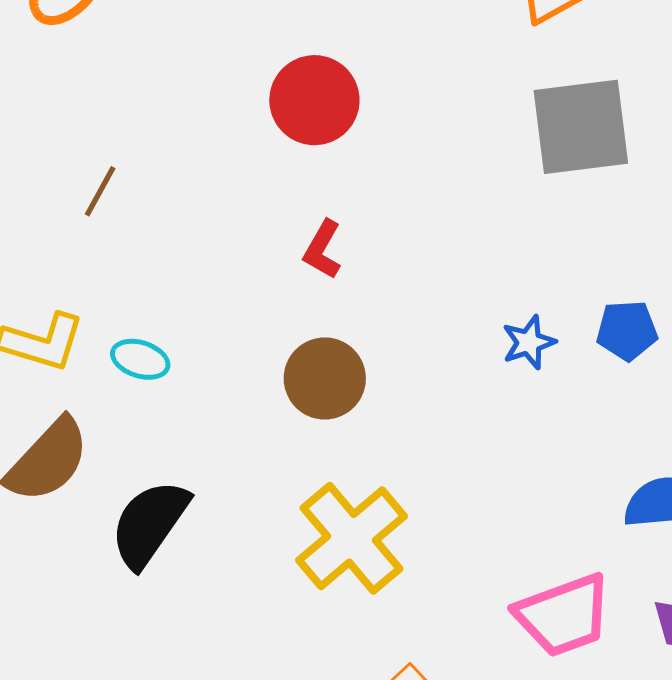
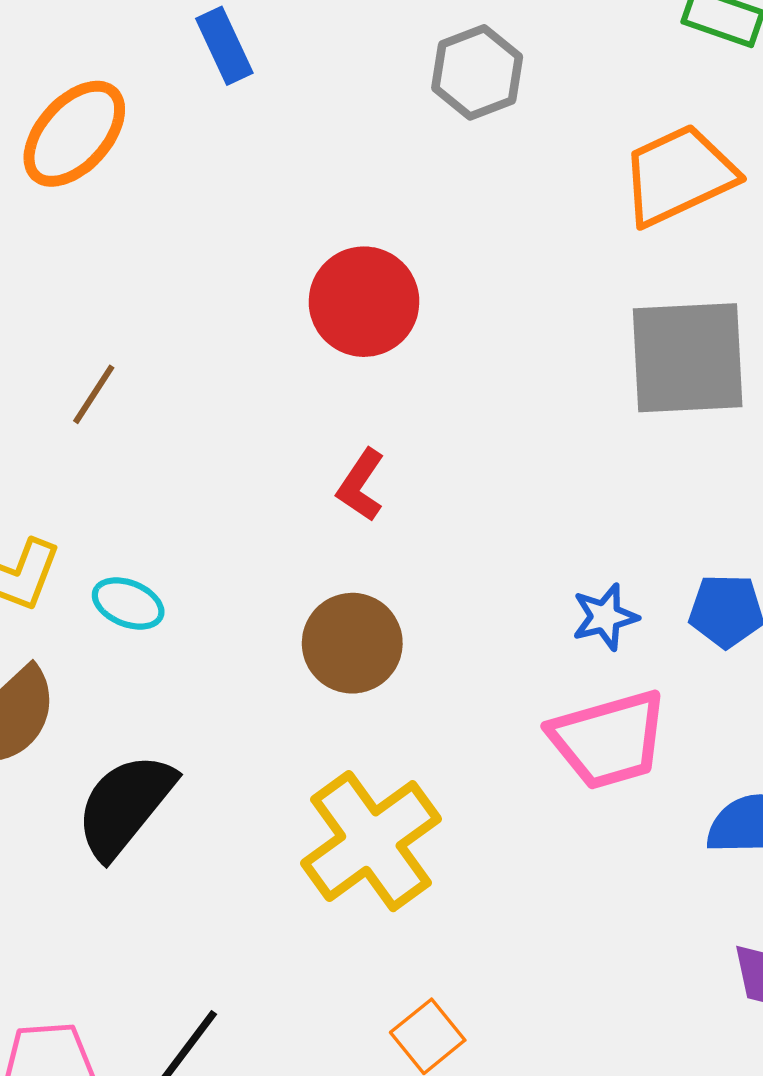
pink trapezoid: (563, 615) -> (609, 740), moved

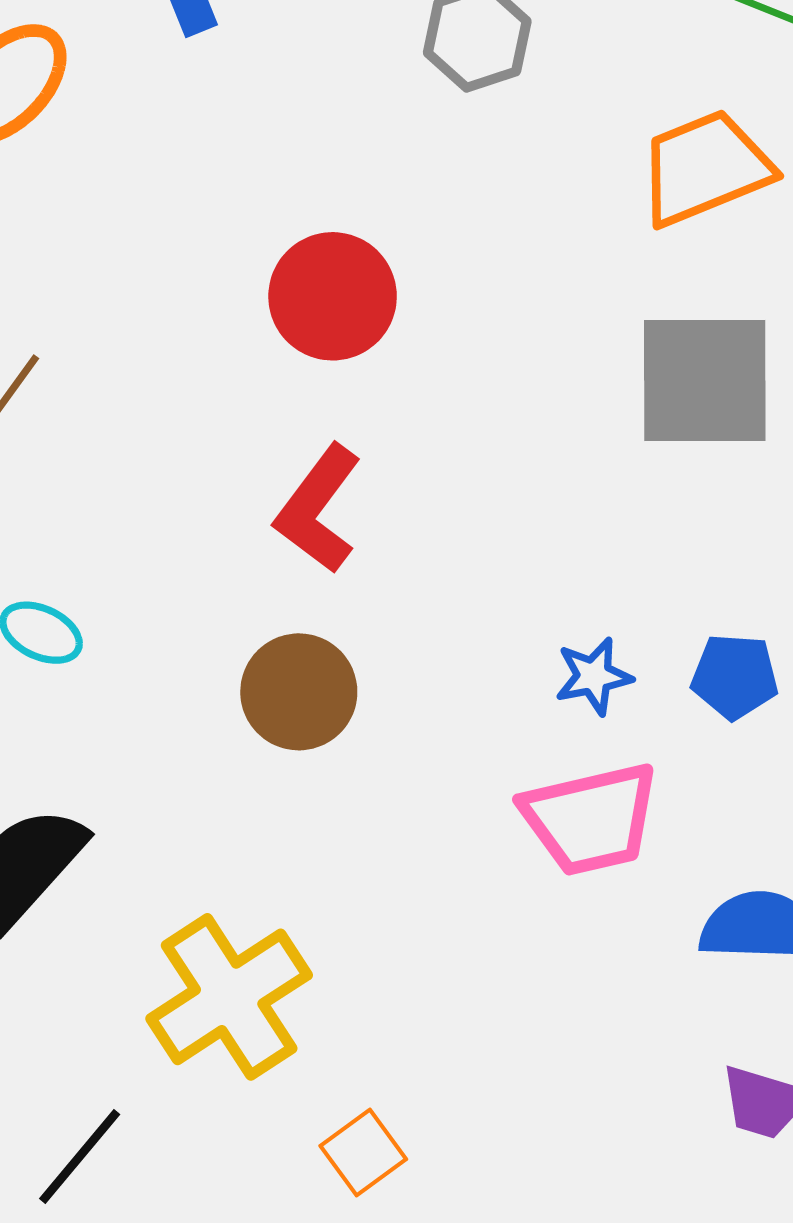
red L-shape: (361, 485) -> (318, 509), size x1.5
yellow cross: (371, 841) -> (229, 997), moved

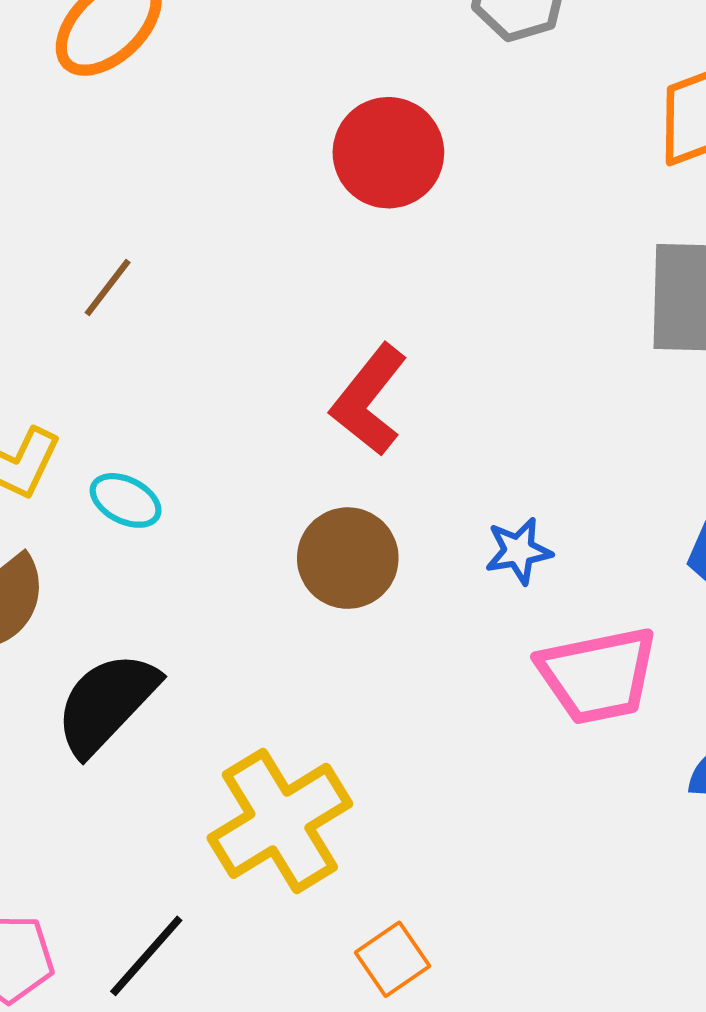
red circle: (333, 296) -> (388, 153), moved
blue star: (594, 676) -> (519, 551), moved

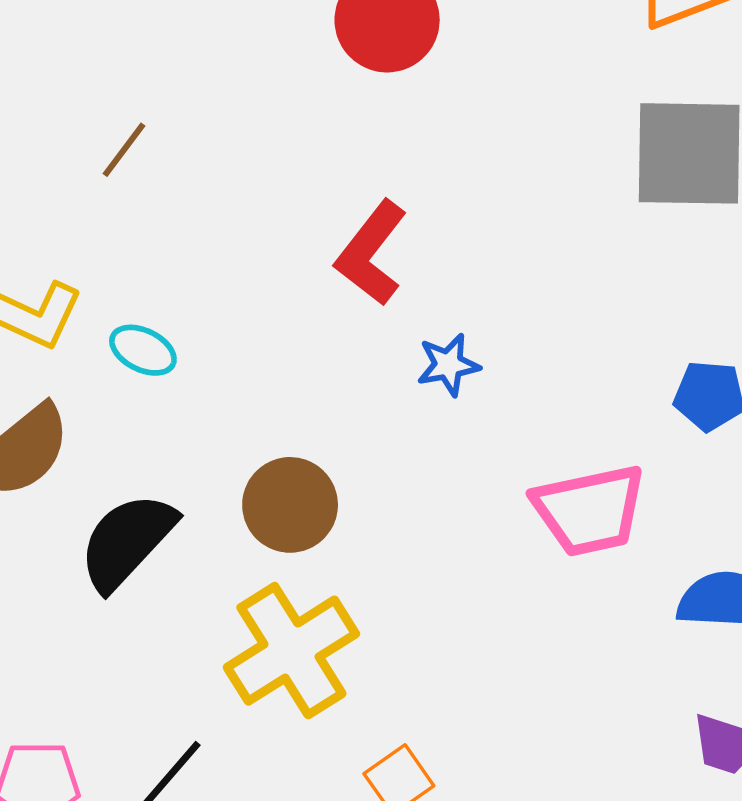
blue star: (519, 551) -> (448, 365), moved
brown circle: (348, 558) -> (290, 505), moved

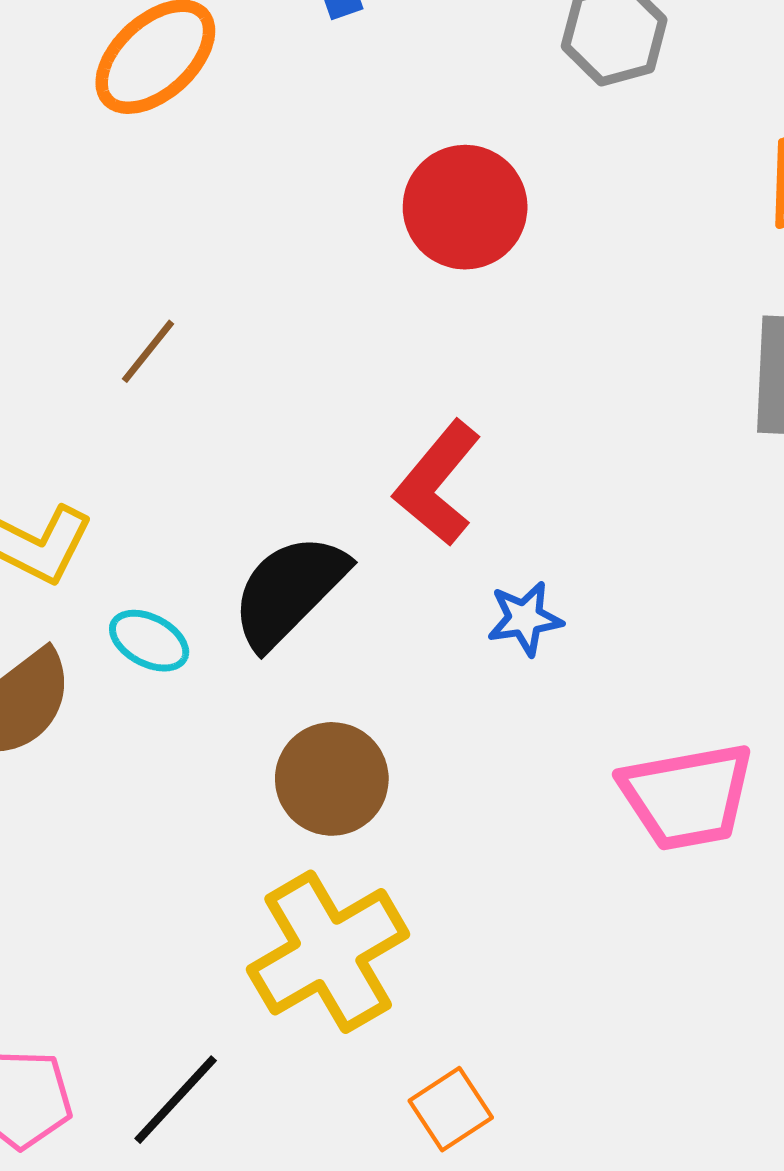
cyan ellipse: (143, 350) -> (149, 641), moved
black semicircle: (127, 541) -> (289, 591), moved

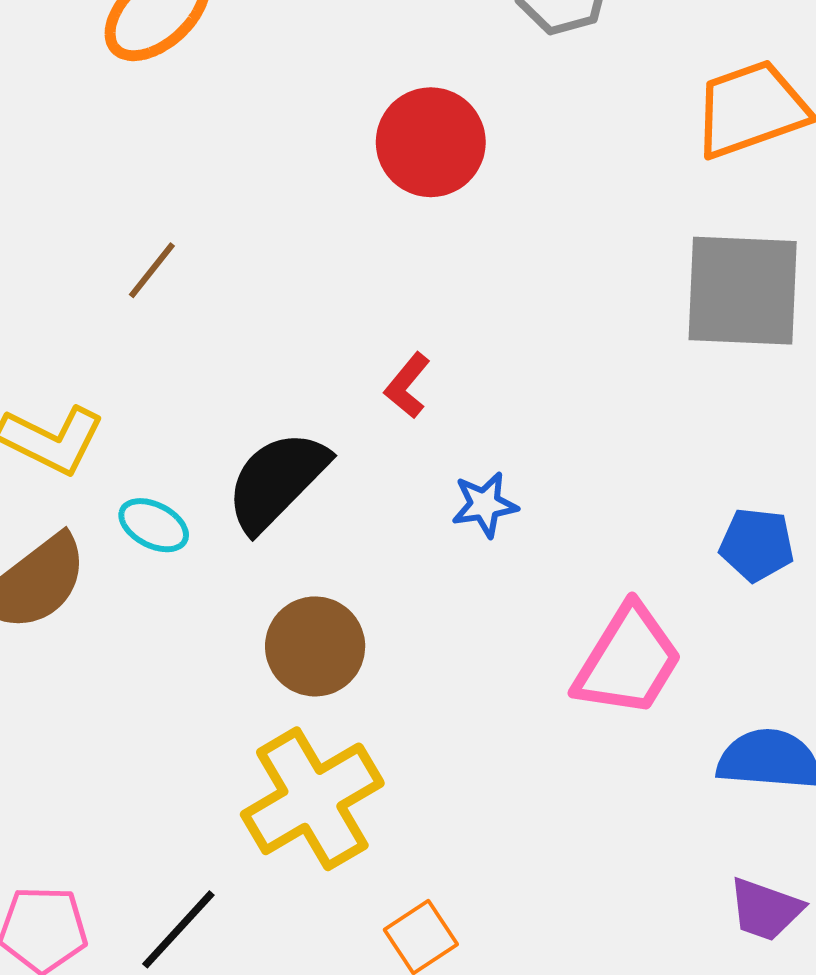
red L-shape: (437, 483) -> (407, 385), size x0.6
pink trapezoid: (687, 796) -> (628, 661), turned -48

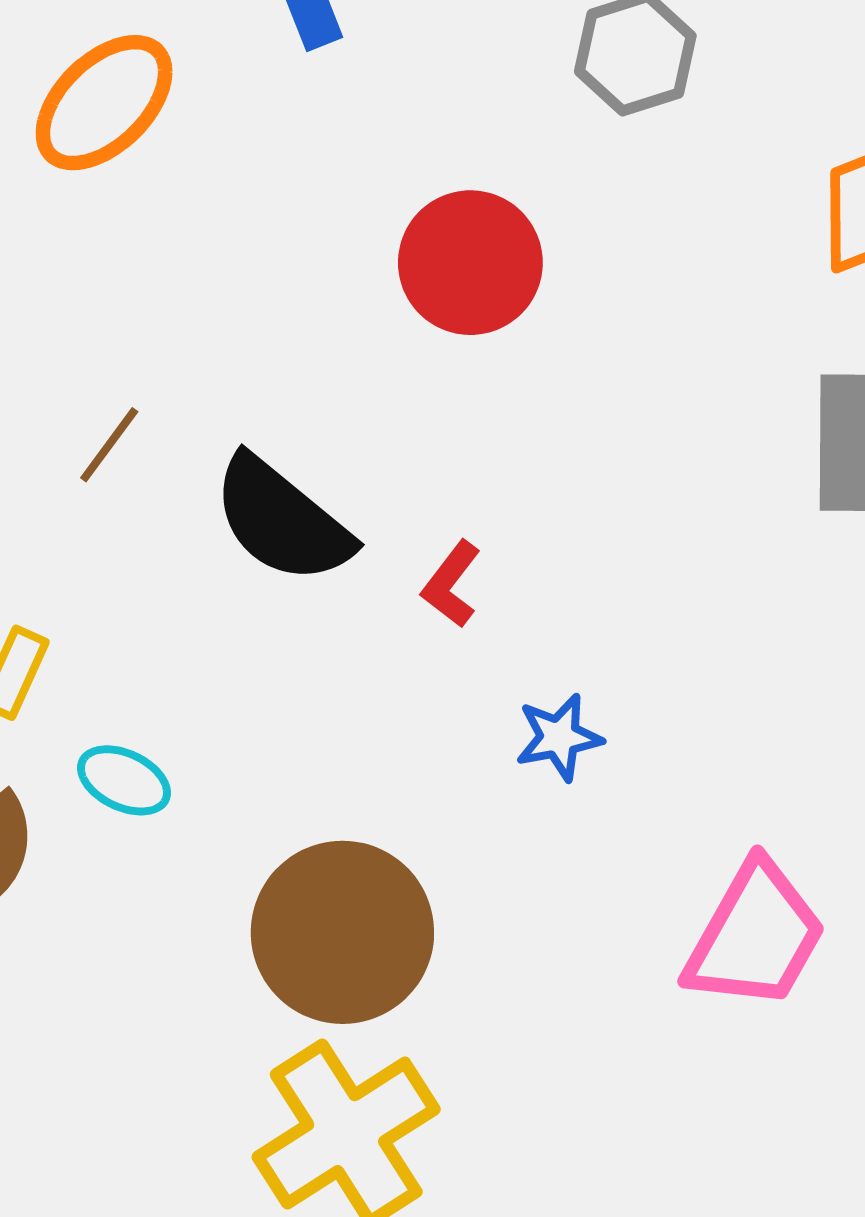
black semicircle: (277, 481) -> (282, 520), moved, turned -93
brown circle: (315, 646) -> (342, 932), size x1.4

